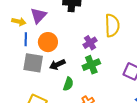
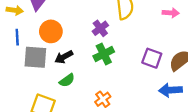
blue line: (26, 39) -> (17, 37), moved
green semicircle: (68, 84) -> (67, 80), moved, turned 40

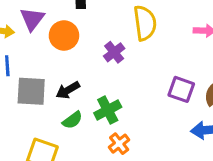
orange circle: (51, 31) -> (64, 36), moved
green cross: (104, 54) -> (108, 110), moved

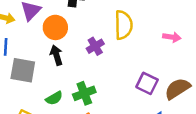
black arrow: (68, 90) -> (56, 55), moved, turned 96

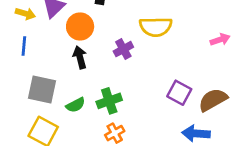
yellow semicircle: (123, 25) -> (156, 27), turned 88
pink arrow: (172, 37) -> (220, 40), moved, turned -30
gray square: (23, 70) -> (42, 89), moved

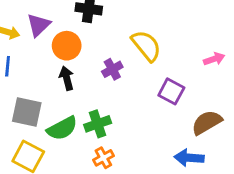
yellow semicircle: (156, 27) -> (146, 46), turned -128
purple square: (179, 93) -> (171, 91), moved
green semicircle: (76, 105) -> (62, 128), size x1.5

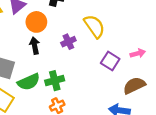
pink arrow: (214, 59) -> (138, 53), moved

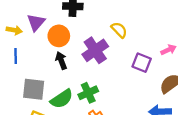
yellow semicircle: (94, 26) -> (119, 30), size x0.7
purple cross: (68, 42) -> (95, 50), size x1.6

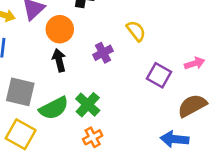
purple cross: (95, 50) -> (103, 53), size x0.6
green cross: (88, 93) -> (88, 105), turned -30

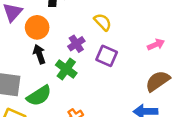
purple square: (159, 75) -> (107, 56), moved
green cross: (88, 105) -> (66, 69), moved

